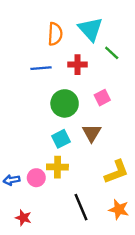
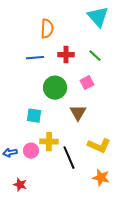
cyan triangle: (90, 29) -> (98, 17), moved
green line: (112, 53) -> (95, 56), moved
cyan square: (61, 139) -> (34, 116), moved, turned 35
yellow L-shape: (116, 172) -> (99, 146), turned 45
black line: (81, 207) -> (69, 158), moved

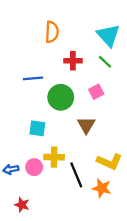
cyan triangle: (98, 17) -> (108, 35), moved
blue line: (35, 58) -> (33, 78), moved
orange star: (101, 178) -> (102, 188), moved

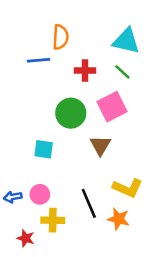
cyan triangle: (108, 35) -> (126, 41), turned -35
blue line: (33, 78) -> (39, 60), moved
pink square: (96, 92) -> (112, 107), size x1.6
yellow cross: (54, 157) -> (53, 220), moved

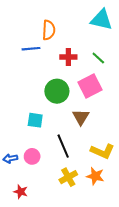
cyan triangle: (126, 41) -> (101, 20), moved
black line: (89, 203) -> (63, 146), moved
yellow cross: (53, 220) -> (68, 177), moved, turned -30

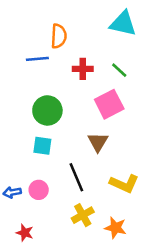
green circle: (57, 91) -> (47, 110), moved
orange star: (95, 176) -> (115, 228), moved

